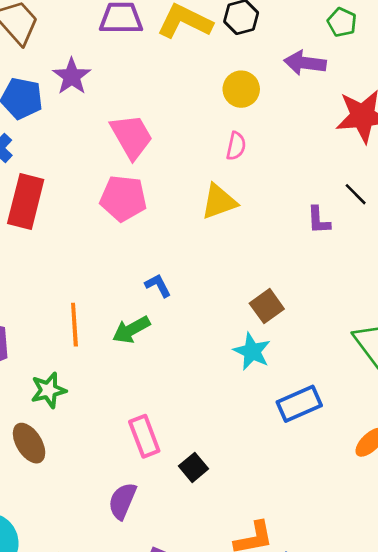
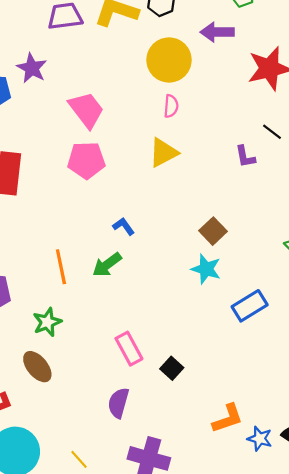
yellow circle: (241, 89) -> (169, 60), size x1.5

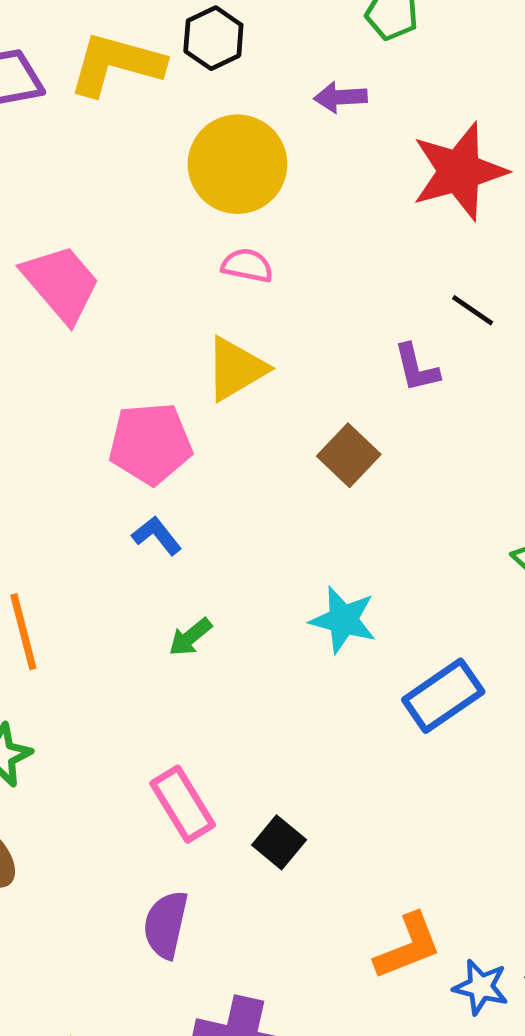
purple arrow: (217, 32) -> (340, 97), size x0.7
pink semicircle: (171, 106) -> (247, 265), turned -80
pink pentagon: (86, 160) -> (150, 444), moved
brown square: (213, 231) -> (349, 455), moved
green arrow: (107, 265) -> (190, 637), moved, size x0.7

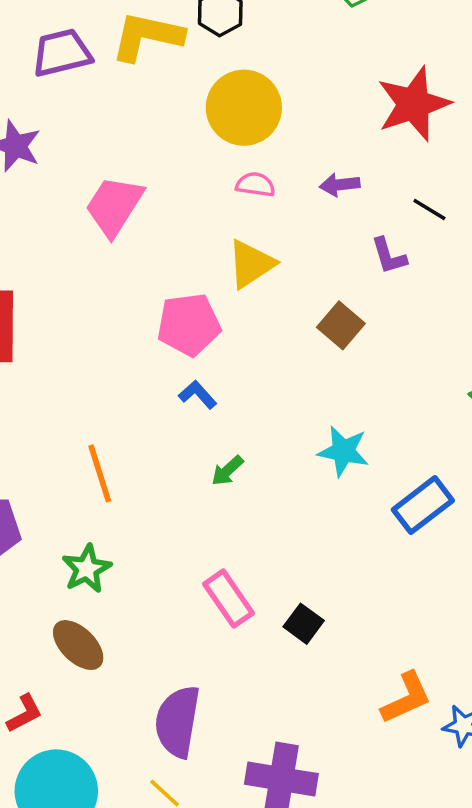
purple arrow: (340, 97) -> (340, 185), moved
pink trapezoid: (61, 283) -> (114, 206), turned -104
purple semicircle: (166, 925) -> (178, 721), moved, size x1.4

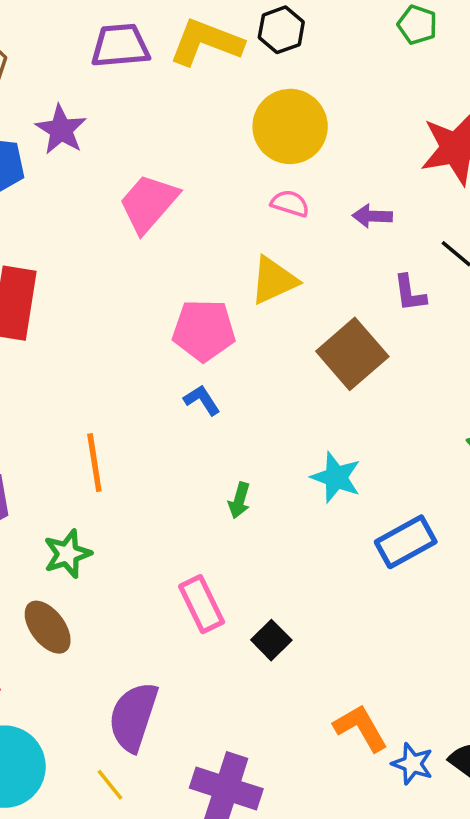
brown square: (341, 325) -> (352, 354), size x1.5
green arrow: (227, 471) -> (239, 500), moved, turned -40
orange L-shape: (406, 698) -> (361, 728), turned -104

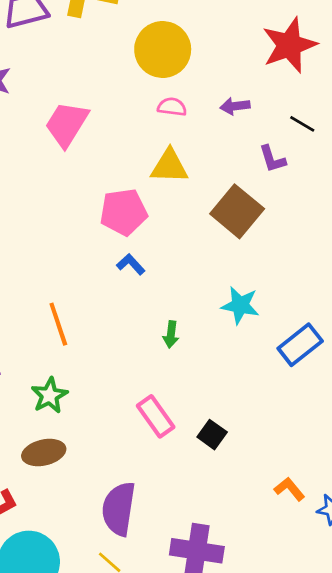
yellow triangle: (274, 280) -> (169, 166), turned 36
brown ellipse: (48, 627) -> (44, 453), turned -57
orange L-shape: (361, 728) -> (289, 489), size x0.7

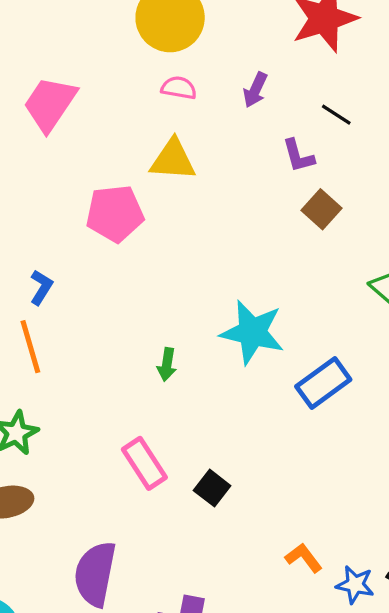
purple arrow: (235, 106) -> (255, 90), turned -60
brown square: (237, 211) -> (322, 209), moved, size x0.6
blue L-shape: (131, 264) -> (41, 287), moved, turned 72
cyan star: (240, 305) -> (252, 332), size x1.4

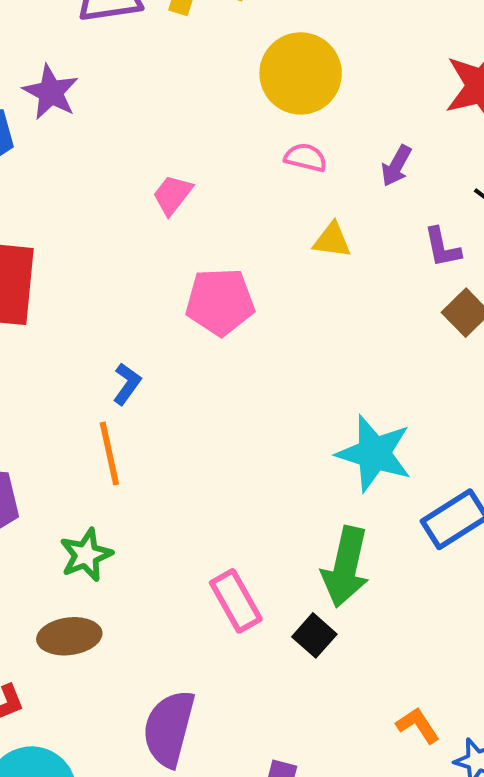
pink trapezoid: (50, 104) -> (172, 195), moved, size x0.6
yellow triangle: (173, 160) -> (332, 240), moved, size x0.7
green arrow: (167, 364) -> (346, 567), moved, size x2.0

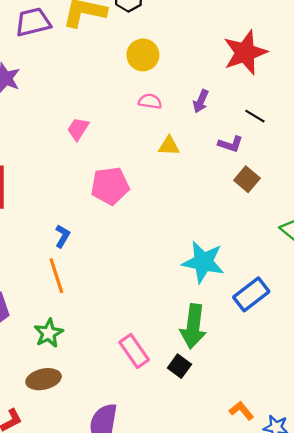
yellow circle: (301, 73) -> (143, 55), size x0.7
purple L-shape: (442, 247) -> (230, 144), turned -55

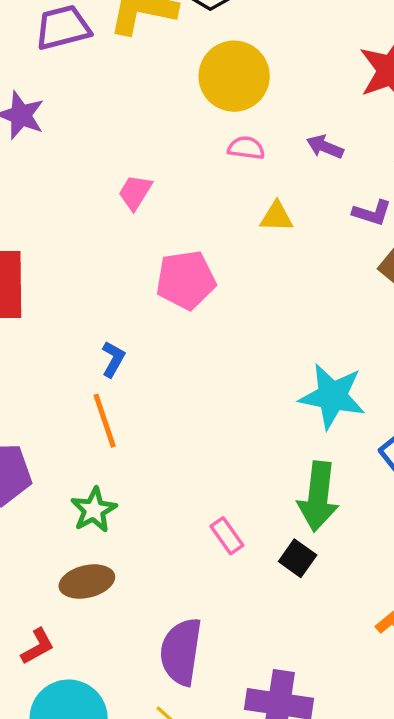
yellow circle: (143, 55) -> (234, 76), size x1.4
purple arrow: (201, 101) -> (325, 147), turned 90
pink rectangle: (134, 351) -> (227, 536), size x0.7

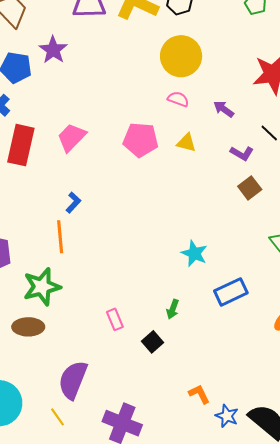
pink trapezoid: (135, 192) -> (72, 137), moved, size x1.4
pink pentagon: (186, 280) -> (141, 140), moved
cyan star: (332, 396) -> (194, 253), size x0.7
green arrow: (318, 496) -> (173, 309), size x0.5
green star: (94, 510) -> (42, 287), size x1.4

